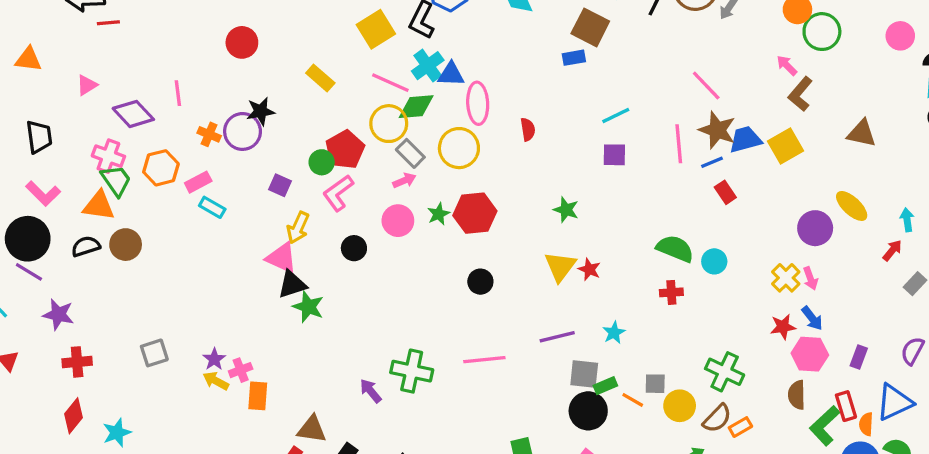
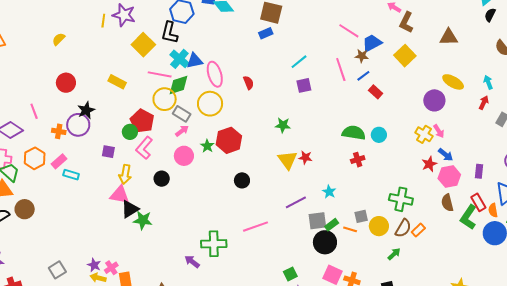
red circle: (242, 42) -> (66, 83), moved
brown star: (717, 130) -> (362, 56), size x0.6
blue trapezoid: (745, 140) -> (372, 43), moved

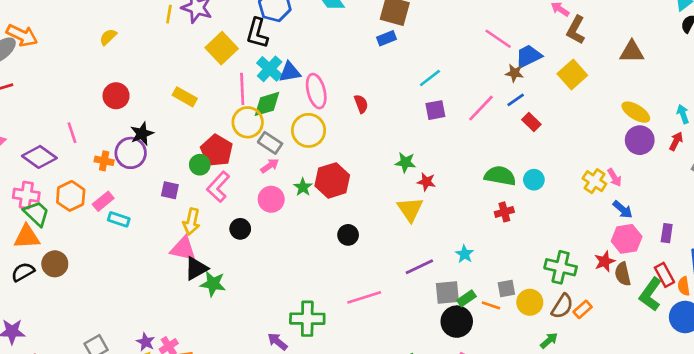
pink line: (341, 70) -> (481, 108), moved, turned 60
pink line: (160, 74) -> (242, 89), turned 75
purple circle: (434, 100) -> (640, 140), moved
red star: (305, 158) -> (426, 182), moved
red star: (429, 164) -> (605, 261), moved

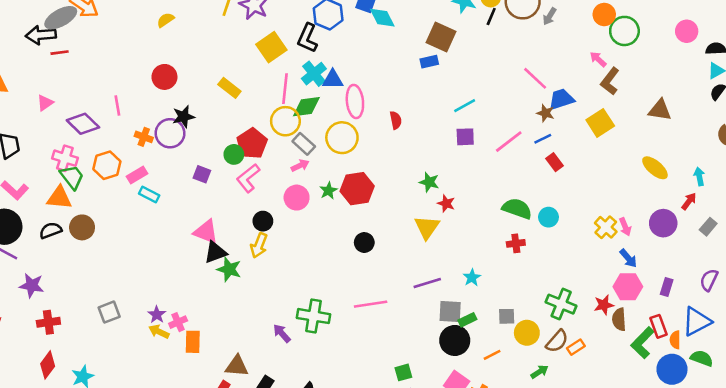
purple circle: (640, 140) -> (663, 223), moved
yellow arrow: (191, 222) -> (259, 245), moved
orange line: (491, 305) -> (492, 355), moved, turned -54

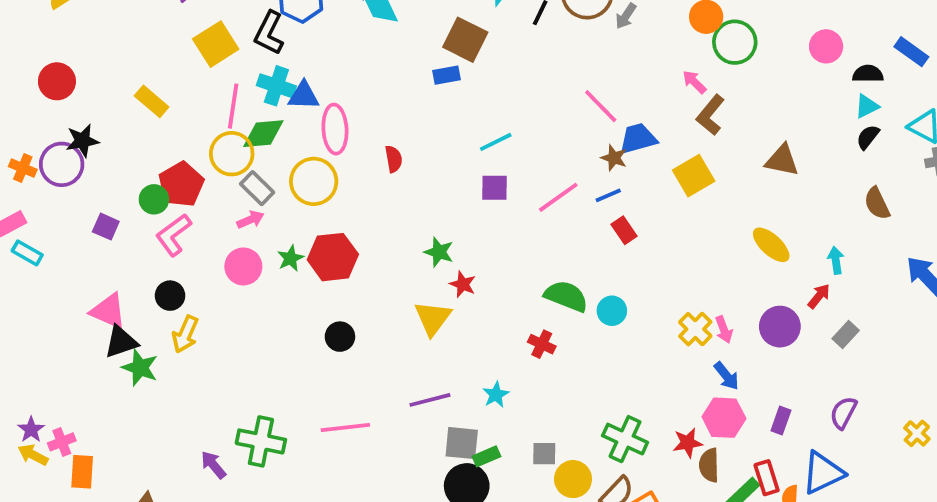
cyan cross: (314, 74) -> (276, 86), turned -35
black circle: (263, 221) -> (170, 296), moved
red cross: (516, 243) -> (542, 344), moved, turned 30

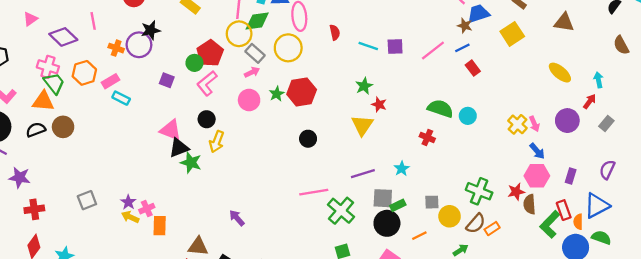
cyan line: (496, 142) -> (368, 46), moved, turned 48
green star: (439, 252) -> (364, 86), turned 30
green cross: (261, 441) -> (341, 211), moved, turned 32

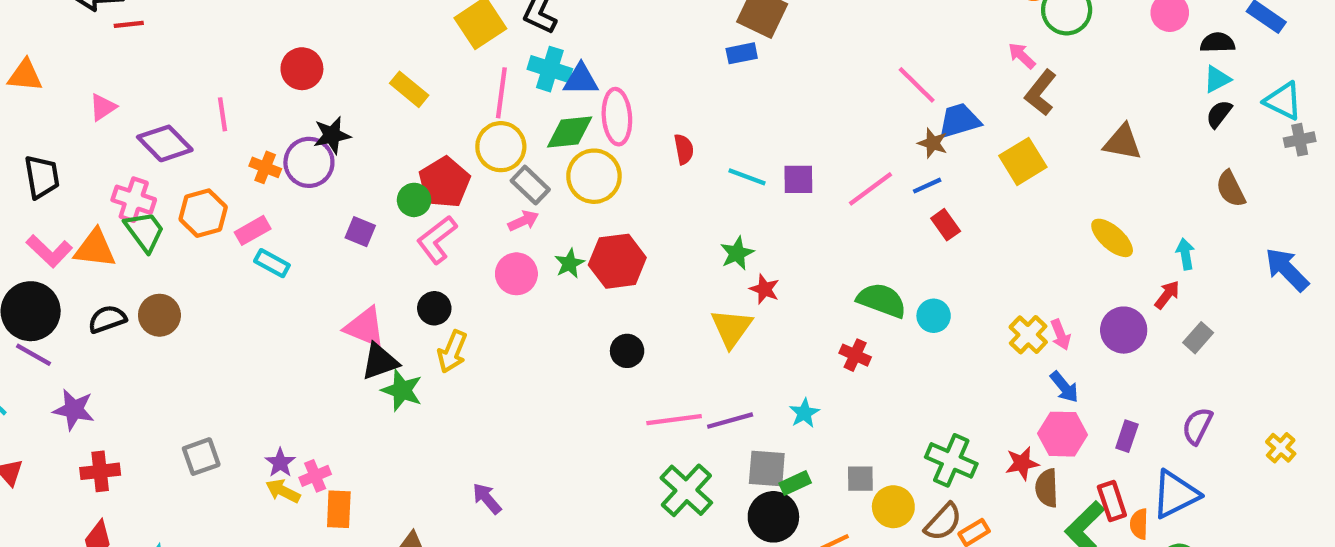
green diamond: (257, 21) -> (570, 132), moved
orange triangle: (43, 101) -> (95, 248), moved
pink line: (314, 192) -> (674, 420), moved

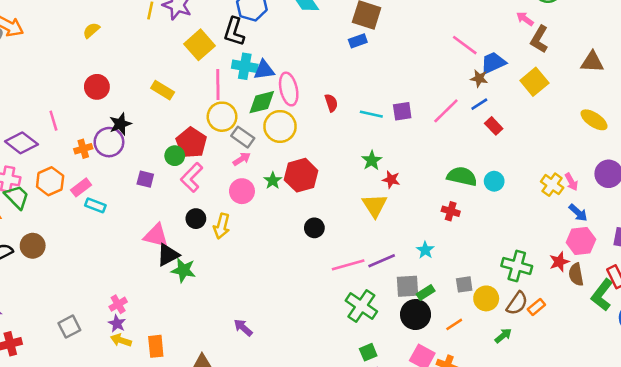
orange cross: (265, 167) -> (83, 149), turned -30
yellow arrow: (452, 352) -> (222, 226), moved
pink cross: (315, 476) -> (118, 304), moved

